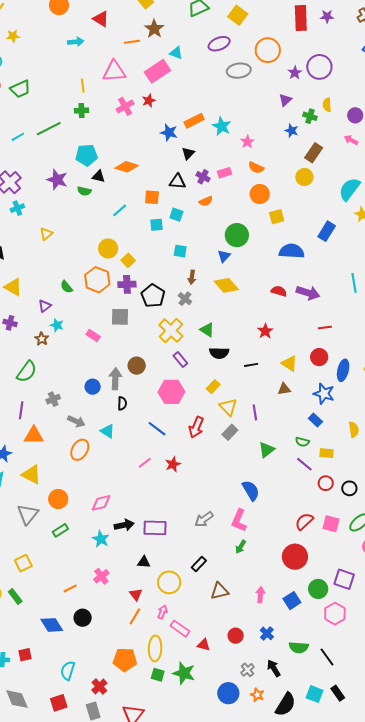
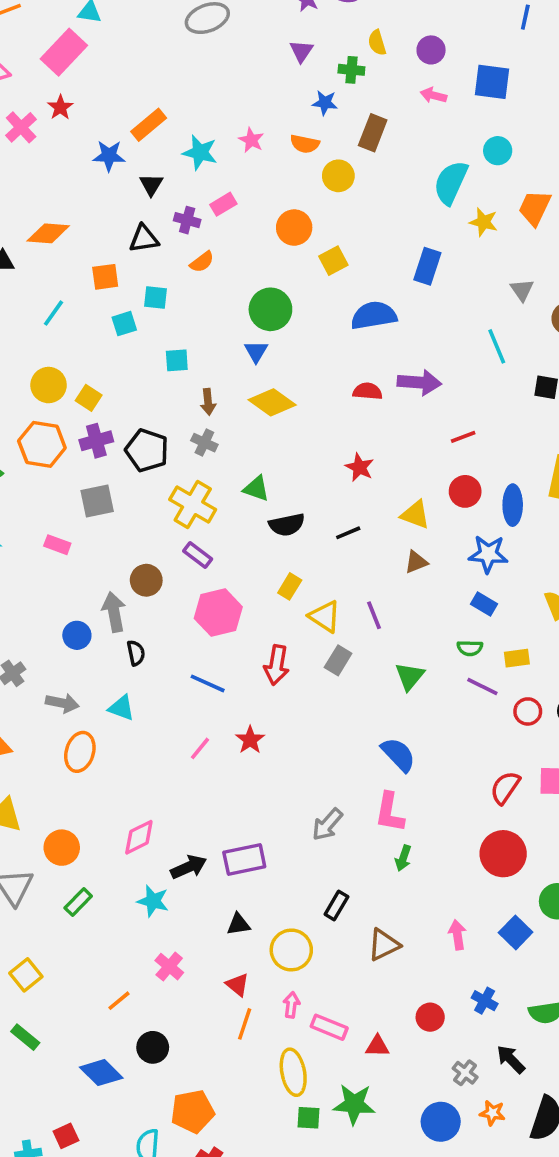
cyan star: (222, 126) -> (200, 153), moved
orange semicircle: (256, 168) -> (305, 144), moved
yellow circle: (304, 177) -> (338, 176), moved
purple rectangle: (180, 359) -> (198, 555), moved
orange pentagon: (125, 660) -> (192, 1111), moved

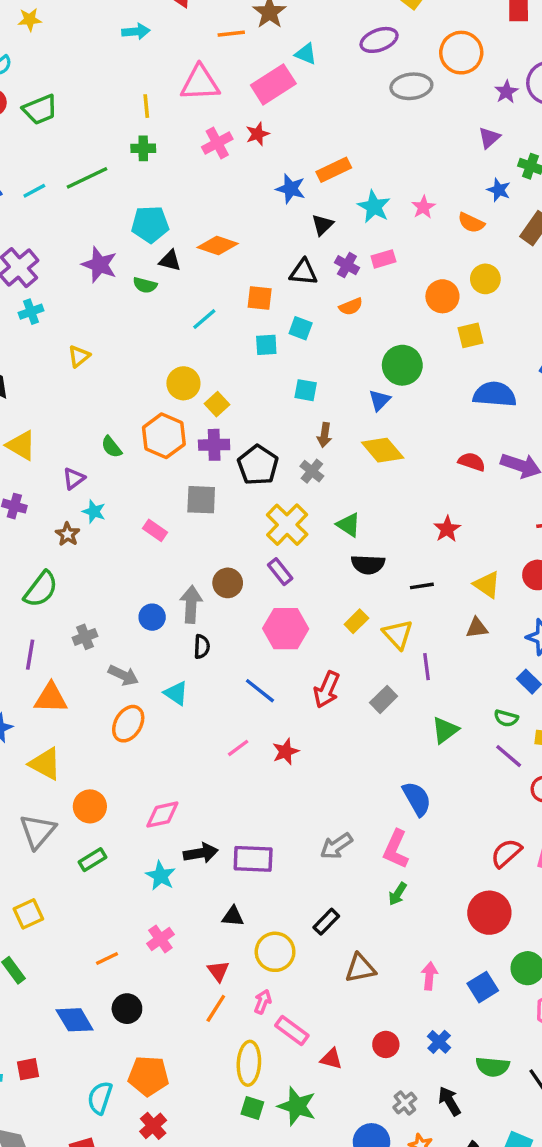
yellow circle: (338, 176) -> (485, 279), moved
yellow triangle: (325, 616) -> (398, 634), moved

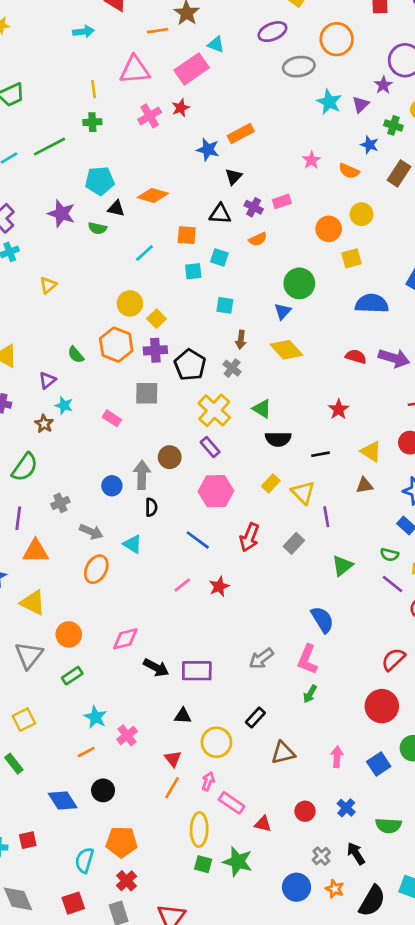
purple star: (506, 92) -> (383, 85), moved
cyan star: (374, 207) -> (329, 102), moved
black arrow: (201, 853) -> (156, 668), turned 40
cyan star: (161, 876) -> (95, 717), moved

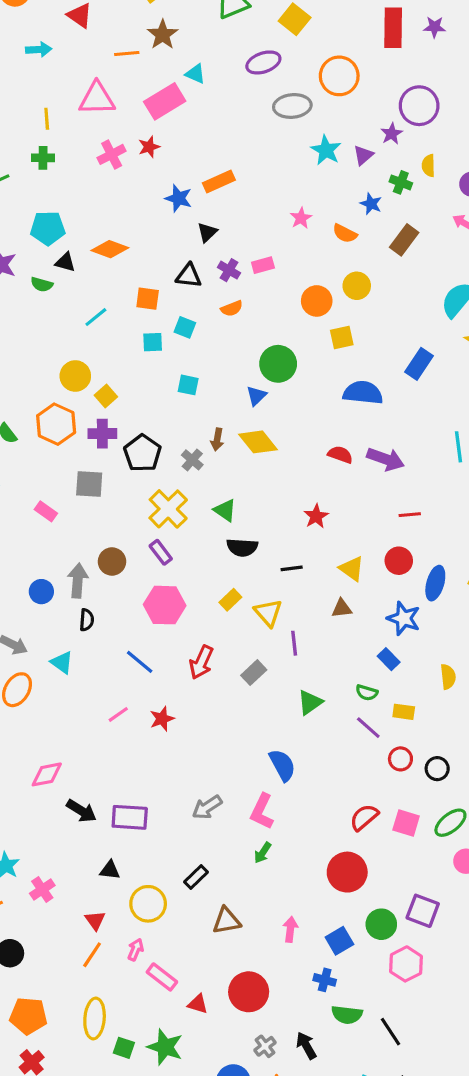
brown arrow: (241, 340) -> (217, 440), moved
blue cross: (346, 808) -> (325, 980), moved, turned -30
red circle: (305, 811) -> (249, 992), size x1.6
yellow ellipse: (199, 830) -> (95, 1018), moved

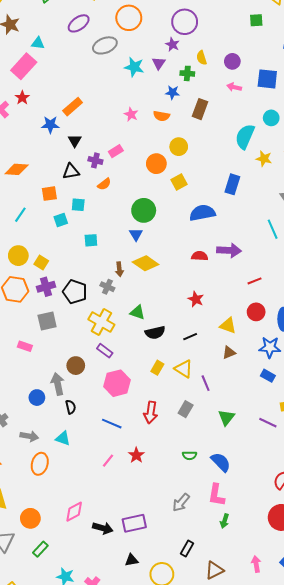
green semicircle: (367, 693) -> (190, 455), moved

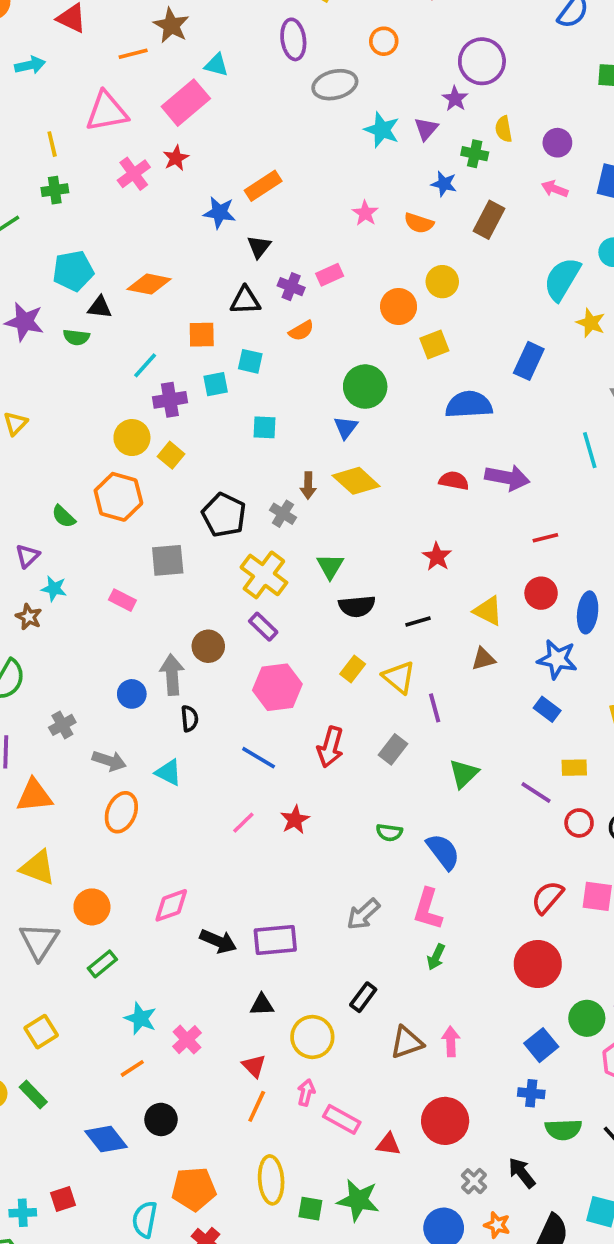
orange circle: (129, 18) -> (384, 41), size x0.6
purple ellipse: (79, 23) -> (293, 39), turned -70
purple cross: (46, 287) -> (170, 400), moved
green triangle: (137, 312) -> (330, 566), turned 35
pink arrow: (256, 564) -> (451, 1041), moved

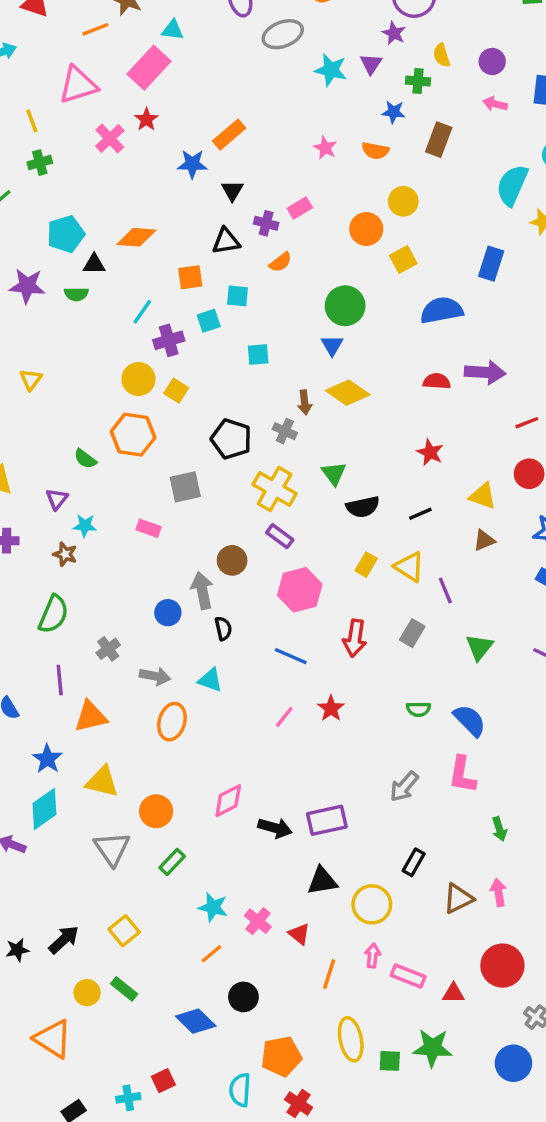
green arrow: (436, 957) -> (499, 829), moved, turned -35
black triangle: (262, 1005) -> (322, 881), size x1.4
red triangle: (254, 1066) -> (299, 934), moved

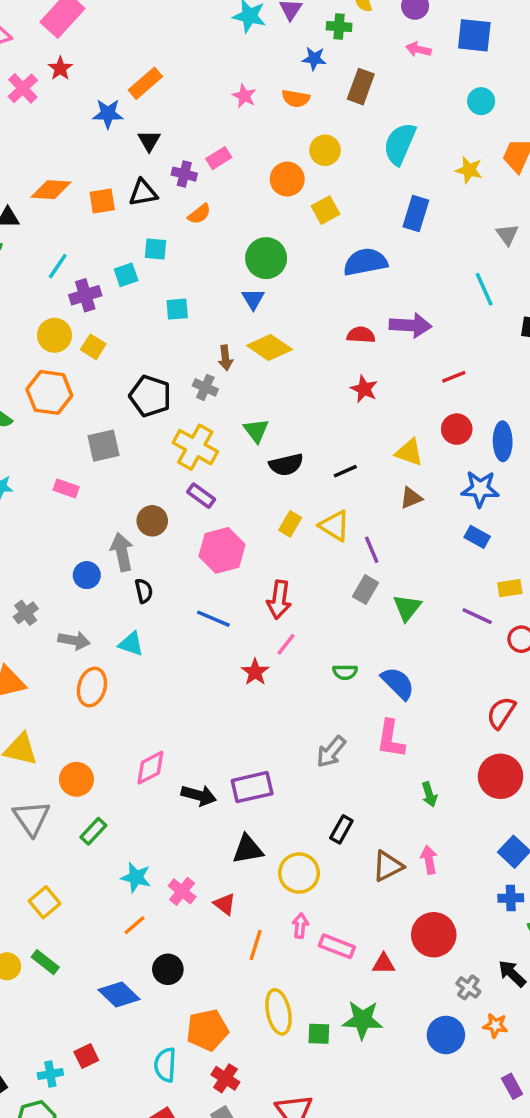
cyan semicircle: (512, 185) -> (400, 144), moved
orange square: (190, 277) -> (102, 201), moved
red star: (430, 452) -> (364, 389), moved
gray rectangle: (412, 633) -> (366, 590), moved
pink line: (284, 717) -> (286, 644), moved

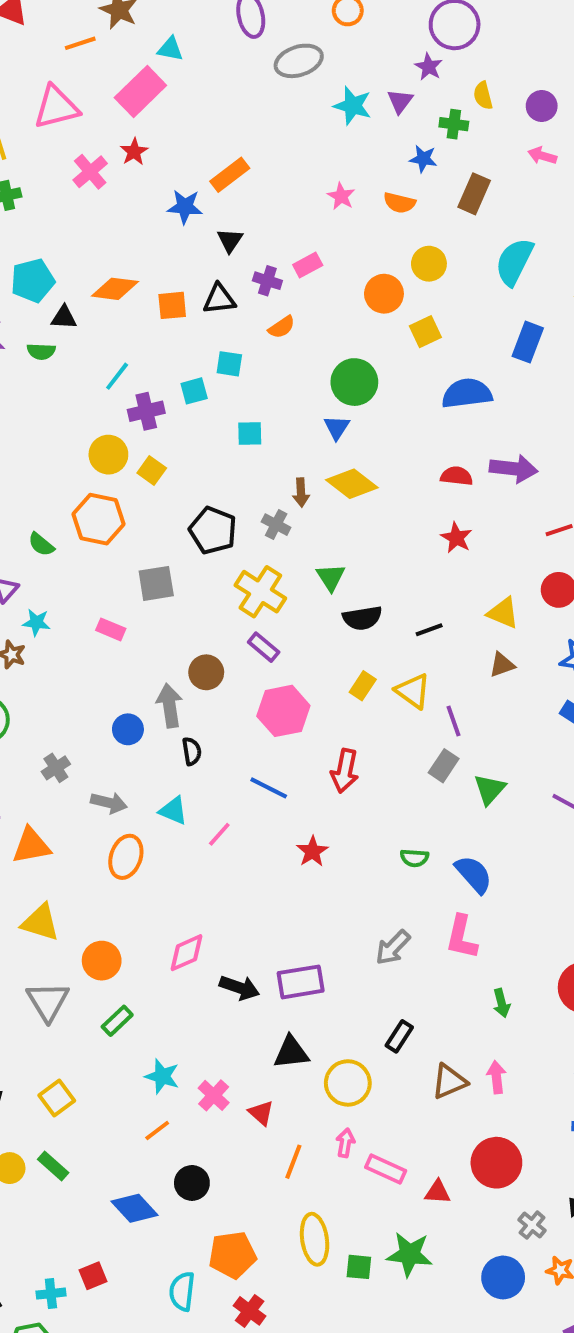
pink line: (286, 644) -> (219, 834), moved

